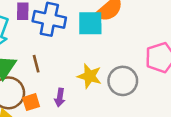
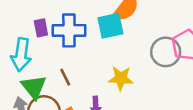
gray circle: (123, 81) -> (166, 52), moved

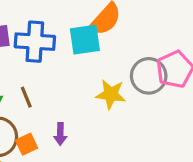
yellow star: (121, 78) -> (111, 94), moved

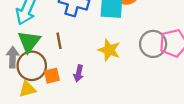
yellow star: (111, 94) -> (109, 50), moved

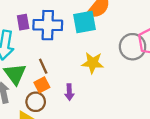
brown circle: (32, 66) -> (36, 102), moved, size x0.7
orange square: (52, 76) -> (42, 85), moved

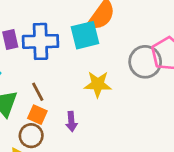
orange square: (42, 85) -> (37, 115), turned -35

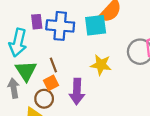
orange square: (37, 115) -> (51, 83), turned 32
purple arrow: (71, 122) -> (77, 91), size x1.6

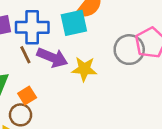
brown line: (53, 65) -> (25, 55), moved
purple arrow: (77, 91) -> (52, 58), moved, turned -65

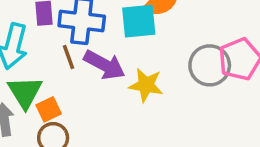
orange square: (27, 95) -> (49, 109), moved

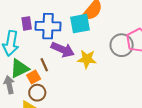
brown line: (69, 57) -> (44, 65), moved
green triangle: (25, 92) -> (19, 68), turned 40

